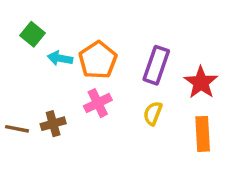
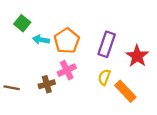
brown cross: (53, 124) -> (47, 84), moved
orange rectangle: (203, 134) -> (125, 91), moved, turned -40

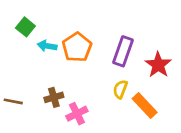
pink cross: (67, 70) -> (77, 114), moved

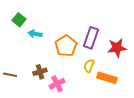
orange pentagon: (77, 47) -> (66, 46), moved
red star: (158, 65) -> (117, 48), turned 30
orange rectangle: (145, 105) -> (107, 78), turned -30

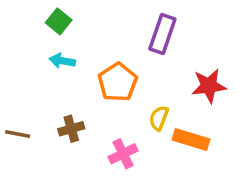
green square: (19, 20) -> (59, 21), moved
purple rectangle: (91, 38) -> (162, 34), moved
pink cross: (57, 84) -> (123, 154), moved

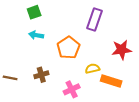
green square: (59, 21) -> (34, 12), turned 32
yellow semicircle: (159, 118) -> (92, 68), turned 56

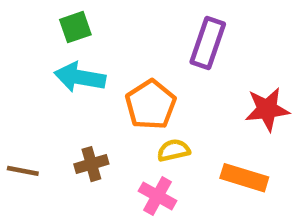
cyan arrow: (36, 35) -> (80, 77), size x1.5
yellow semicircle: (92, 68) -> (174, 150), moved
pink cross: (72, 89) -> (158, 196), turned -35

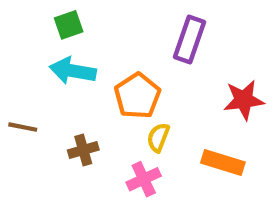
yellow semicircle: (174, 150) -> (158, 137), turned -56
brown line: (23, 171) -> (23, 127), moved
pink cross: (158, 196) -> (144, 179), turned 36

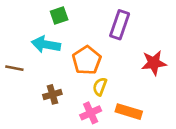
green square: (69, 25) -> (59, 16), moved
brown line: (23, 127) -> (14, 68), moved
orange rectangle: (223, 162) -> (129, 112), moved

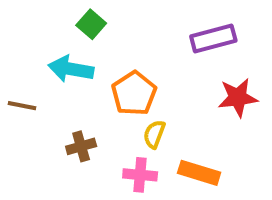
green square: (59, 16) -> (91, 24), turned -30
purple rectangle: (120, 25) -> (213, 38), moved, turned 56
pink cross: (91, 113) -> (140, 175), turned 30

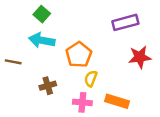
green square: (91, 24) -> (42, 14), moved

